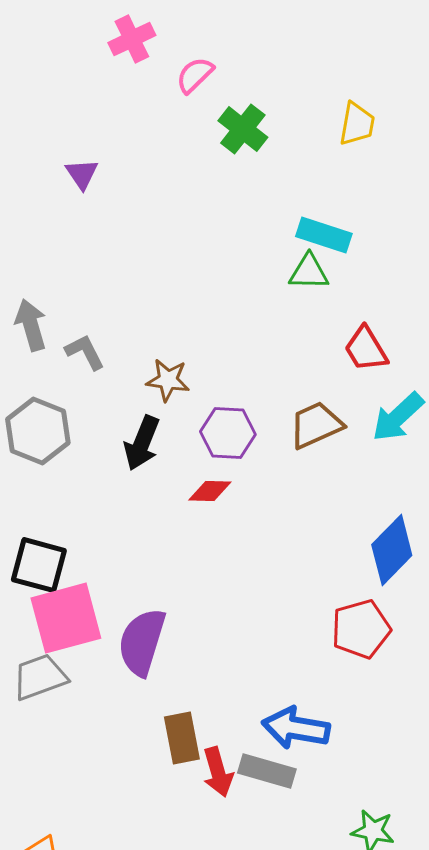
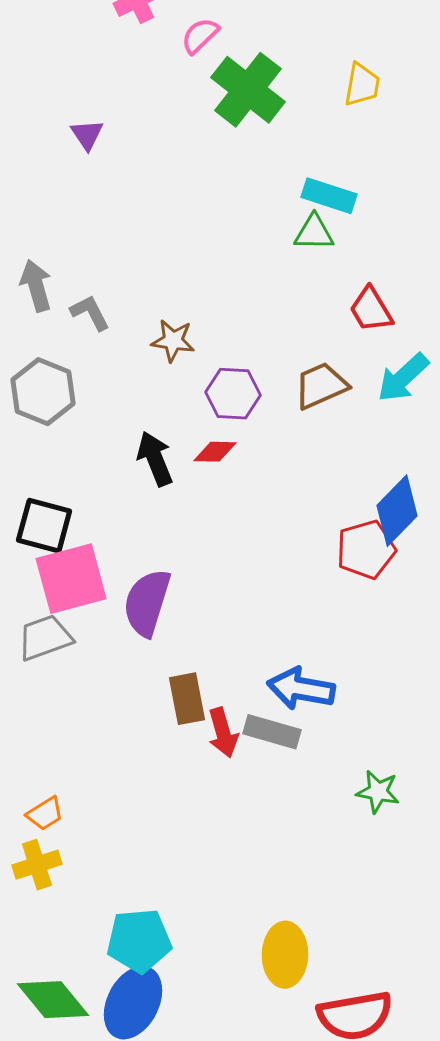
green cross: (243, 129) -> (248, 90), size x1.5
black arrow: (142, 443) -> (155, 459), moved, turned 136
red pentagon: (361, 629) -> (366, 550), moved

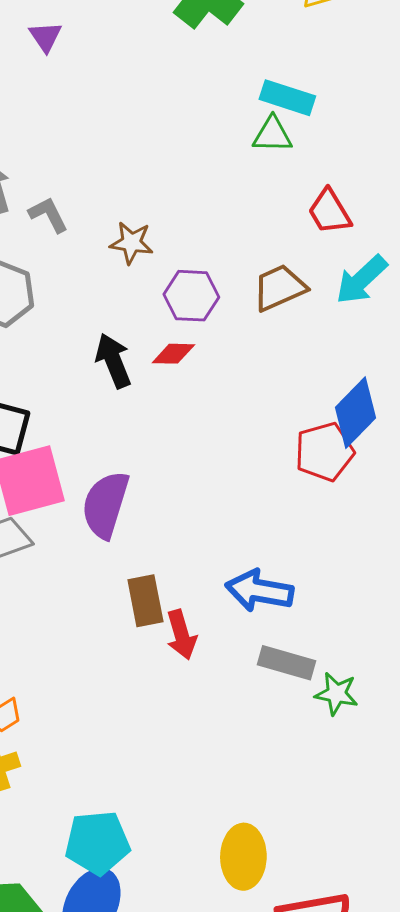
gray rectangle: (272, 732) -> (286, 663), moved

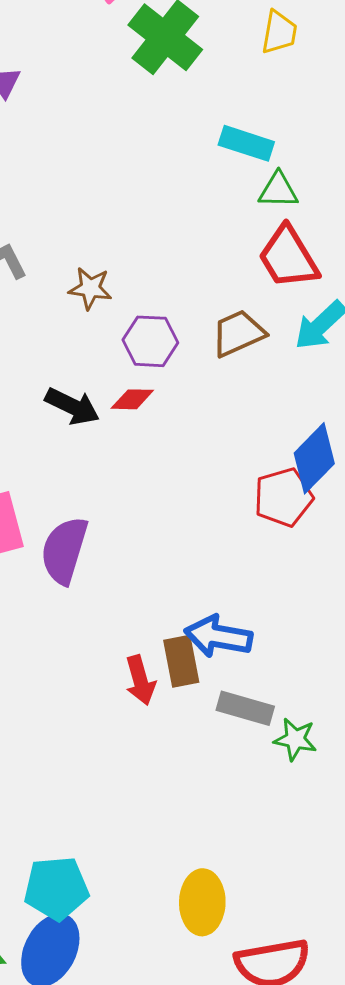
green triangle: (272, 135) -> (278, 190), moved
red trapezoid: (329, 212) -> (288, 257), size x1.4
black arrow: (113, 361) -> (72, 406), turned 138
brown rectangle: (145, 601) -> (181, 661), moved

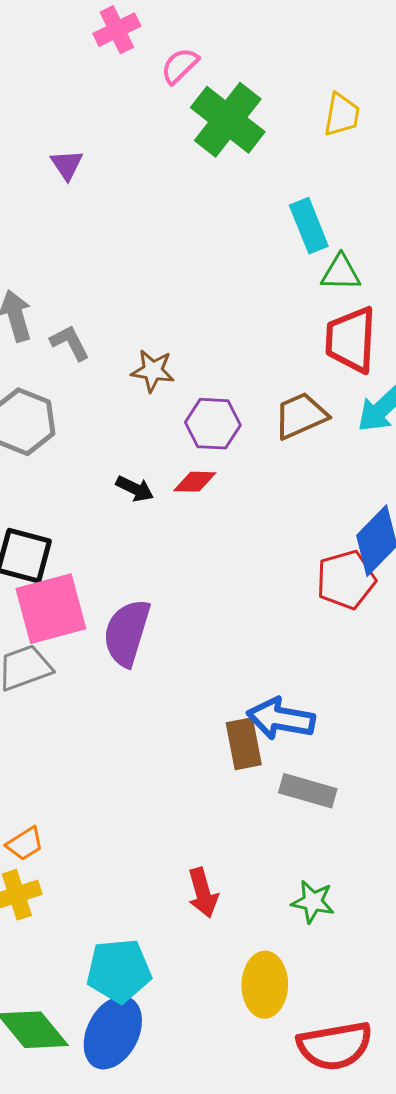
cyan rectangle: (246, 143) -> (309, 226), turned 50
red trapezoid: (288, 257) -> (351, 340), turned 34
black arrow: (72, 406) -> (135, 489), size x0.7
red arrow: (140, 680) -> (203, 893), moved
green star: (295, 739) -> (313, 902), moved

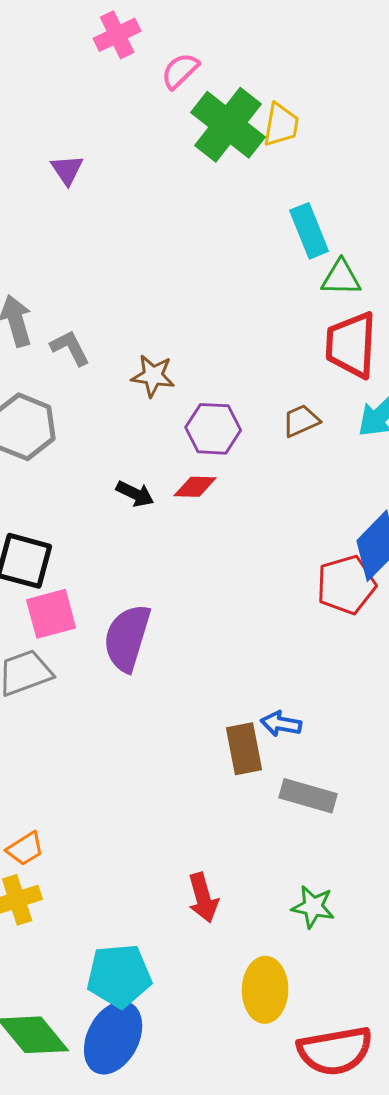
yellow trapezoid: (342, 115) -> (281, 125), moved
brown trapezoid: (301, 416) -> (301, 421), size x0.7
pink square: (51, 609) -> (51, 614), size x0.7
blue arrow: (281, 719) -> (281, 724), size x0.6

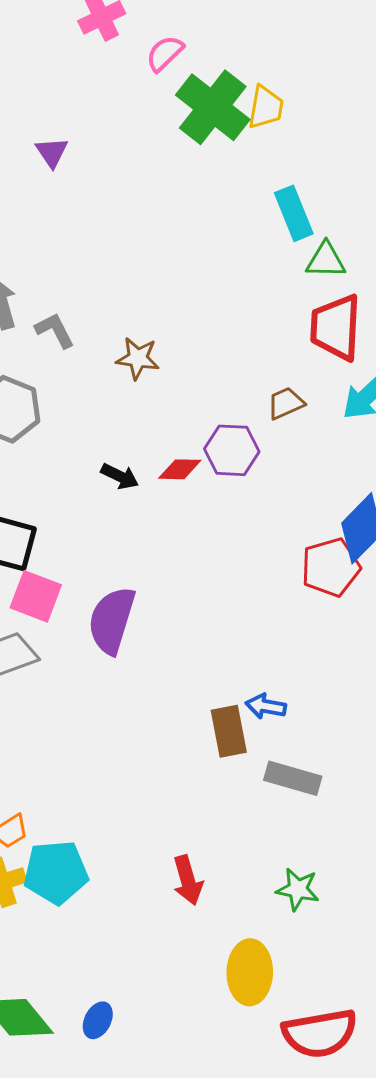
purple hexagon: (213, 429) -> (232, 450), moved
pink square: (51, 614) -> (36, 596), turned 36
cyan pentagon: (119, 976) -> (56, 872), moved
blue ellipse: (113, 1038) -> (98, 1020), size x0.5

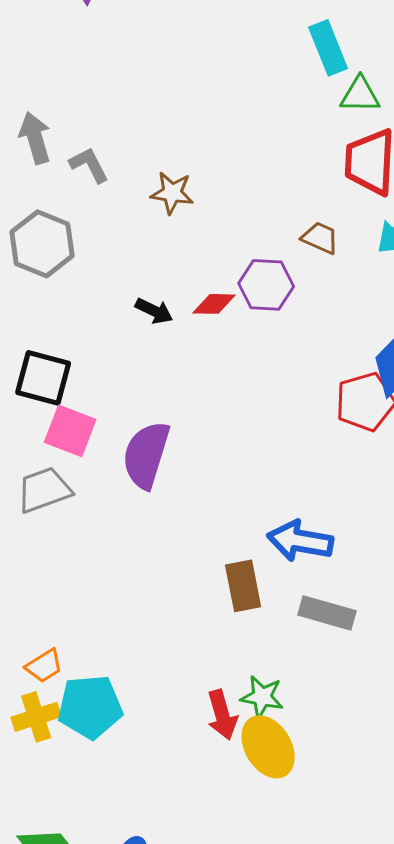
brown trapezoid: (286, 403) -> (320, 238), turned 48
blue arrow: (266, 706) -> (300, 541), size x1.6
brown rectangle: (229, 731) -> (243, 586), moved
green star: (298, 889) -> (262, 697), moved
yellow ellipse: (250, 972) -> (268, 747), moved, turned -32

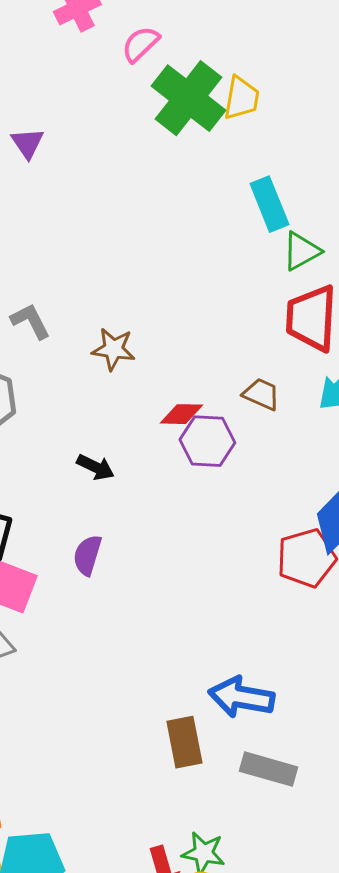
green triangle: (360, 95) -> (301, 251), turned -30
red diamond: (214, 304) -> (181, 414), moved
purple semicircle: (146, 455) -> (87, 555), moved, size x0.6

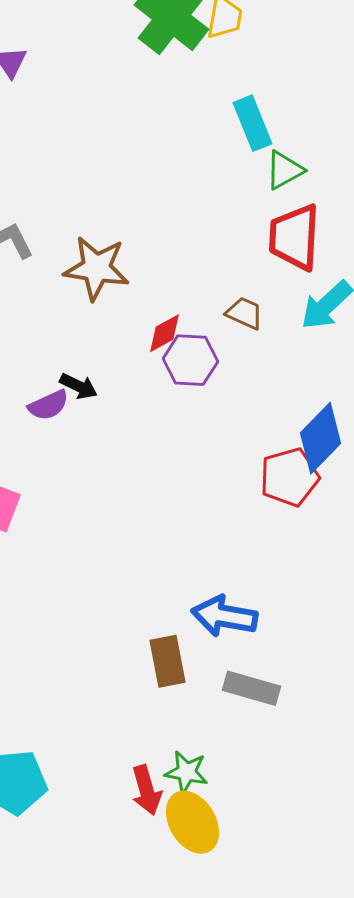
brown star: (113, 349) -> (96, 268), size x1.5
red diamond: (181, 414) -> (164, 333), turned -30
purple semicircle: (87, 555) -> (48, 405), moved, turned -132

